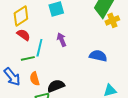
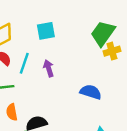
cyan line: (39, 48) -> (24, 63), moved

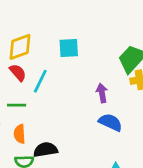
purple arrow: (49, 68) -> (102, 93), moved

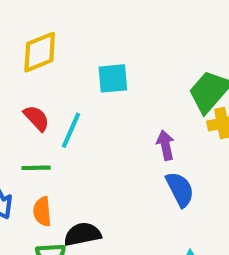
yellow diamond: (20, 47) -> (40, 52), moved
blue semicircle: (110, 122) -> (180, 189), turned 40

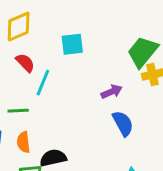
red semicircle: (36, 118) -> (25, 63), moved
purple arrow: (166, 145) -> (112, 92), turned 80

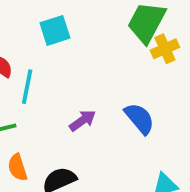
purple arrow: (112, 92) -> (83, 121), moved

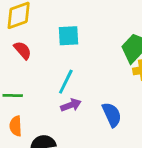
cyan line: (27, 87) -> (66, 82), moved

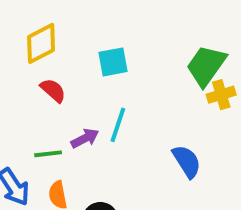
purple arrow: (71, 105) -> (85, 138), moved

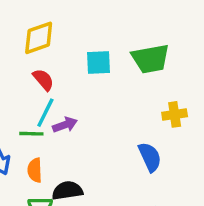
green trapezoid: (206, 66) -> (151, 59), moved, turned -144
yellow cross: (221, 95) -> (175, 114), moved
cyan line: (118, 125) -> (45, 113), moved

